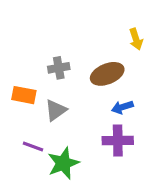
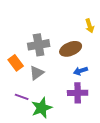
gray cross: (59, 68) -> (39, 45), size x1.5
orange rectangle: (24, 95) -> (16, 63), turned 42

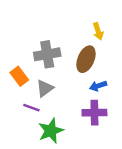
yellow arrow: (90, 26) -> (98, 31), moved
brown ellipse: (71, 49) -> (86, 59), turned -45
purple line: (22, 97) -> (31, 108), moved

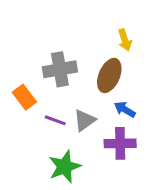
blue arrow: (98, 86) -> (125, 109), turned 49
gray triangle: (45, 88) -> (85, 120), moved
purple line: (31, 108) -> (55, 120), moved

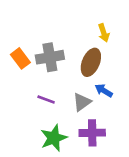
orange rectangle: (24, 97) -> (20, 58), moved
gray triangle: (85, 120) -> (82, 102), moved
purple cross: (120, 143) -> (92, 133), moved

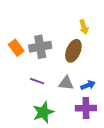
blue arrow: (104, 91) -> (88, 85), moved, turned 128
gray triangle: (82, 102) -> (66, 83), turned 42
purple cross: (92, 133) -> (86, 108), moved

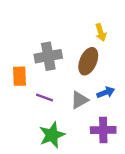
orange rectangle: (16, 48) -> (20, 76), moved, turned 35
gray triangle: (66, 83) -> (79, 100), turned -35
blue arrow: (88, 85) -> (106, 92), moved

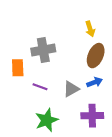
brown ellipse: (88, 61) -> (96, 56), moved

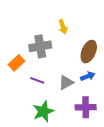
yellow arrow: (90, 29) -> (63, 27), moved
orange rectangle: (18, 68) -> (17, 63), turned 49

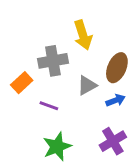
yellow arrow: (63, 27) -> (83, 35), size x1.5
gray triangle: (66, 82) -> (87, 85), moved
purple cross: (86, 107) -> (113, 141), turned -30

